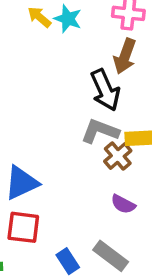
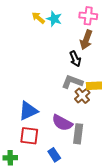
black arrow: (105, 90) -> (75, 59), size x0.7
purple semicircle: (123, 204) -> (62, 123), moved, size x1.5
gray rectangle: (111, 256) -> (78, 134), moved, turned 60

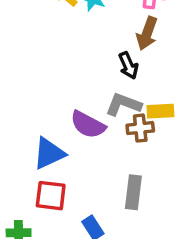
brown cross: (82, 96) -> (140, 128), turned 35
purple semicircle: (62, 123) -> (88, 125), moved

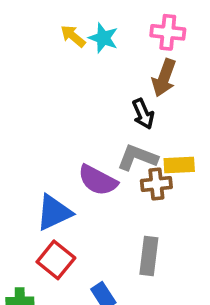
red square: (51, 196) -> (56, 260), turned 32

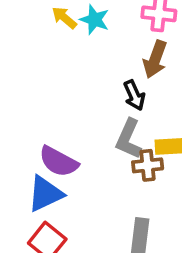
gray L-shape: (137, 157) -> (129, 139), turned -87
purple semicircle: (98, 180) -> (59, 162), moved

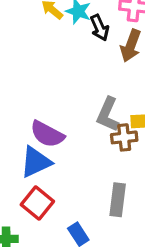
black arrow: (134, 95) -> (100, 28), moved

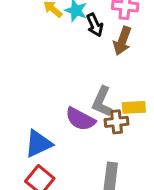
purple semicircle: (47, 134) -> (80, 119), moved

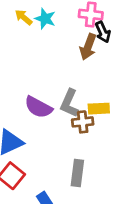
black arrow: (95, 25) -> (103, 32), moved
purple semicircle: (80, 119) -> (38, 107), moved

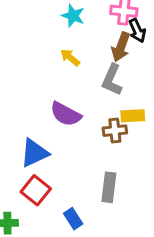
yellow arrow: (24, 17) -> (70, 57), moved
gray L-shape: (69, 103) -> (112, 80), moved

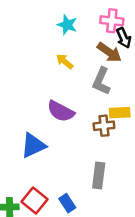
brown arrow: (121, 47) -> (109, 52), turned -75
red square: (36, 190) -> (34, 200), moved

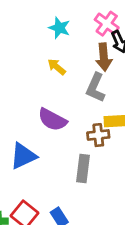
pink cross: (112, 21) -> (107, 24), turned 30
brown arrow: (109, 52) -> (104, 57), turned 50
gray rectangle: (99, 176) -> (83, 168), moved

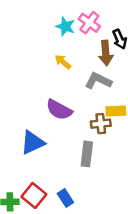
pink cross: (107, 24) -> (89, 23), moved
gray L-shape: (96, 88) -> (98, 81), turned 92

